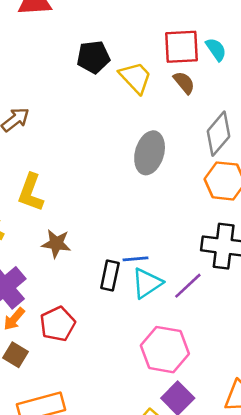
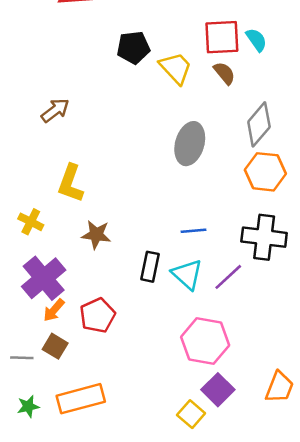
blue line: (135, 259) -> (194, 231), moved
cyan triangle: (147, 283) -> (187, 274), turned -44

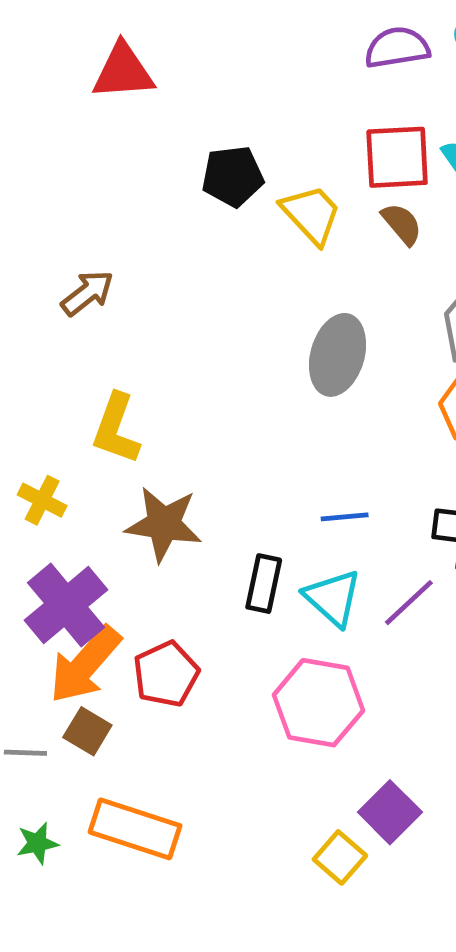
brown star: (96, 235) -> (164, 524), size x1.4
orange arrow: (54, 310) -> (85, 665), size x1.8
pink hexagon: (205, 341) -> (318, 703), moved
orange rectangle: (81, 399) -> (135, 829), turned 33

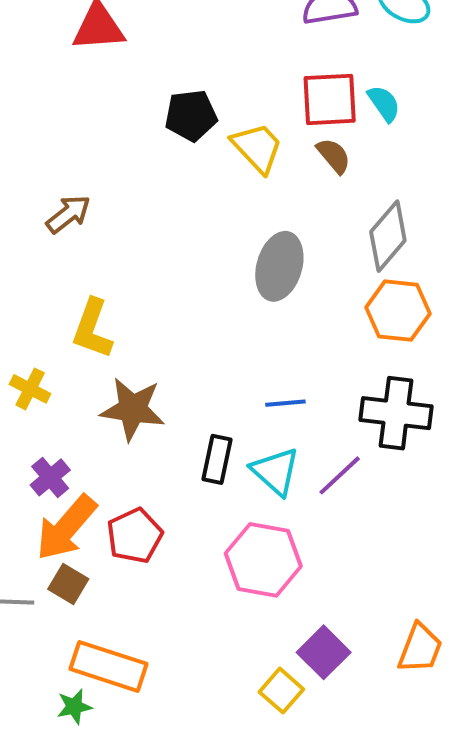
purple cross: (66, 605) -> (50, 477), size x0.6
green star: (37, 843) -> (74, 707), moved

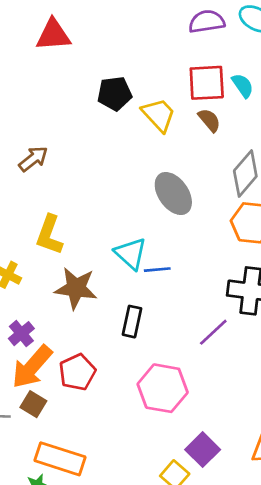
gray ellipse: (279, 266) -> (173, 194), turned -51
blue line: (285, 403) -> (157, 270), moved
cyan triangle: (275, 471) -> (131, 254), moved

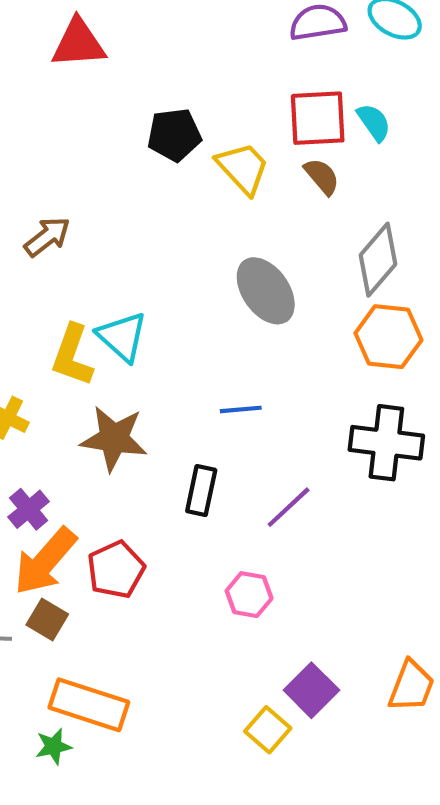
cyan triangle: (131, 254) -> (122, 337), moved
purple line: (213, 332) -> (289, 507), moved
pink hexagon: (163, 388) -> (249, 595), size x0.6

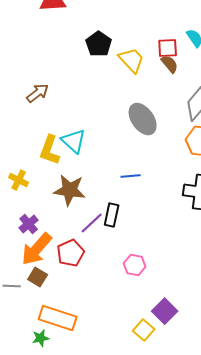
red square: (318, 118) -> (168, 48), moved, size x0.7
black pentagon: (174, 135) -> (99, 44), turned -30
purple line: (289, 507) -> (92, 223), moved

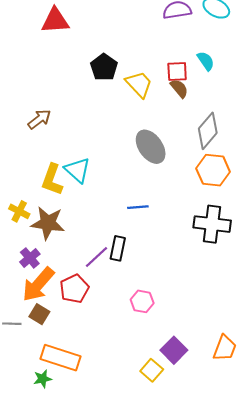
brown star: (70, 190) -> (48, 223), moved

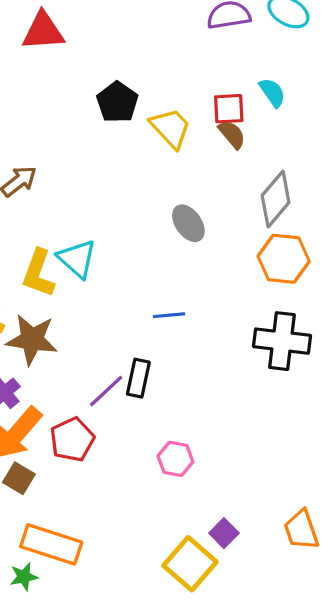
gray ellipse: (151, 147) -> (188, 223), size x0.7
orange trapezoid: (225, 348) -> (301, 530), turned 140
purple square: (174, 350) -> (224, 533), size x0.7
yellow square: (152, 370) -> (190, 564), size x1.5

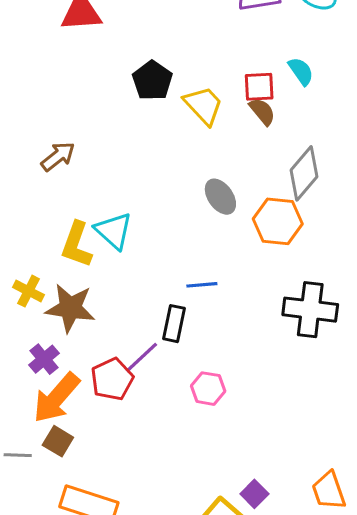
orange hexagon: (284, 259) -> (278, 221), moved
black rectangle: (138, 378) -> (174, 324), moved
red pentagon: (72, 440) -> (112, 379), moved
pink hexagon: (175, 459) -> (208, 389), moved

